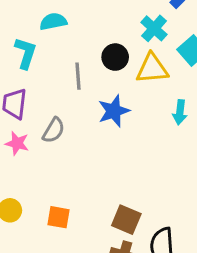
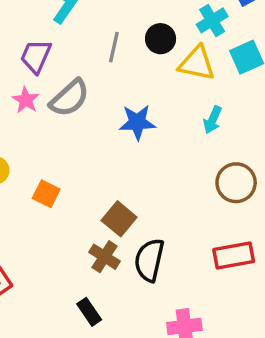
blue star: (114, 111) -> (137, 122), moved
gray semicircle: (54, 130) -> (70, 98), size x1.4

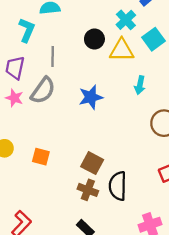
gray line: (114, 47) -> (53, 56), moved

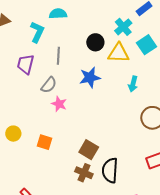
gray semicircle: (43, 91) -> (49, 85), size x0.7
blue star: (91, 97) -> (90, 77), moved
pink star: (14, 98) -> (59, 104), moved

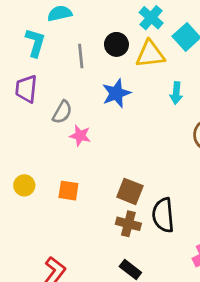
gray line: (58, 56) -> (81, 56), moved

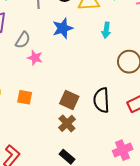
black semicircle: (163, 215) -> (101, 100), moved
brown cross: (128, 224) -> (67, 123), turned 30

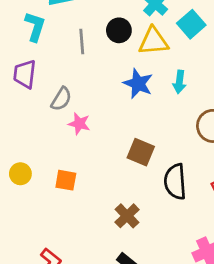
blue star: (63, 28) -> (138, 84), moved, turned -30
brown square: (69, 100) -> (141, 152), moved

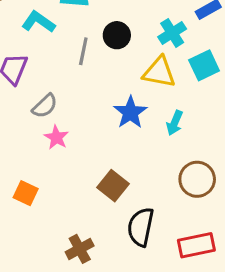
cyan L-shape: (35, 27) -> (38, 22), turned -88
black circle: (119, 30) -> (117, 35), moved

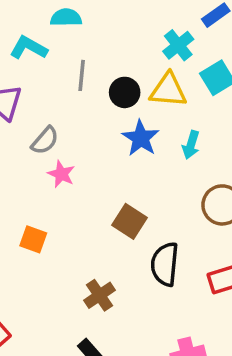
black circle: (117, 35) -> (125, 92), moved

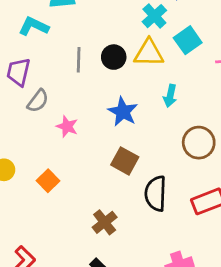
gray line: (82, 75) -> (79, 60), moved
blue star: (141, 138) -> (123, 112), moved
gray semicircle: (45, 141) -> (38, 101), moved
orange square: (33, 239) -> (48, 181), turned 30

